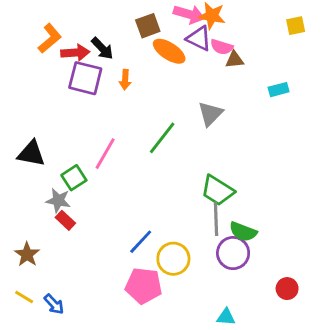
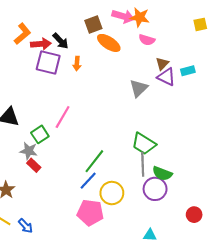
purple triangle: (199, 38) -> (166, 77), moved
brown triangle: (234, 60) -> (162, 64), moved, turned -40
green line: (162, 138) -> (94, 161), moved

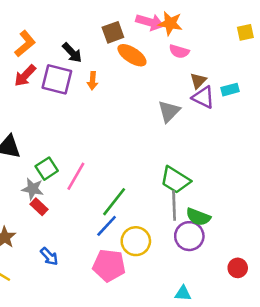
red arrow: (41, 44) -> (25, 76), moved, turned 138
pink line: (63, 117) -> (76, 176), moved
blue arrow: (26, 226) -> (49, 256), moved

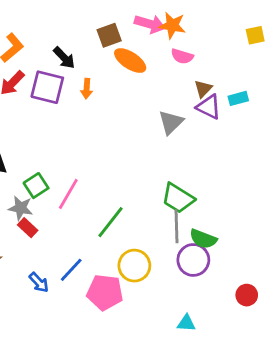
blue line: (107, 226) -> (71, 270), moved

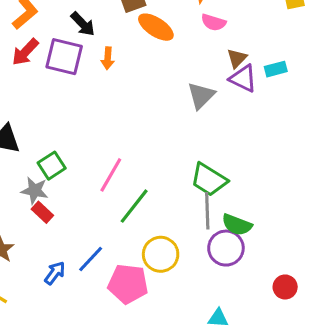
pink line: (68, 194) -> (111, 175), moved
blue arrow: (39, 282) -> (55, 273), turned -100

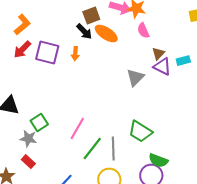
pink semicircle: (214, 22) -> (143, 31), turned 49
black arrow: (83, 24) -> (84, 32), moved
gray line: (207, 211) -> (113, 149), moved
red rectangle: (42, 212) -> (28, 162), moved

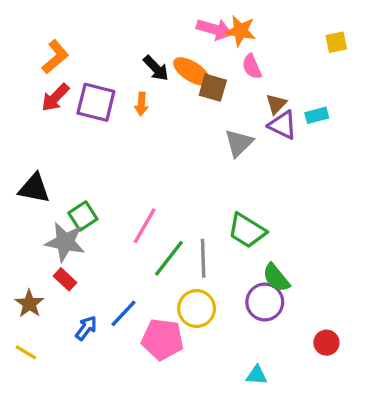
brown square: (91, 16) -> (213, 88), moved, turned 36
gray star: (28, 139) -> (65, 242), size x1.4
green semicircle: (158, 161) -> (276, 278), turned 30

